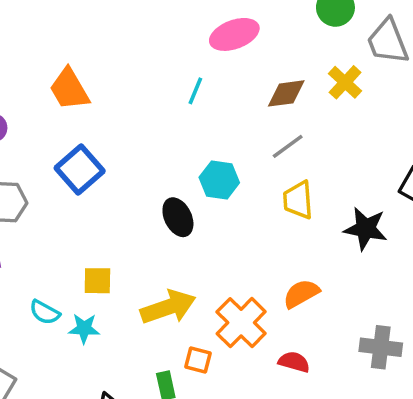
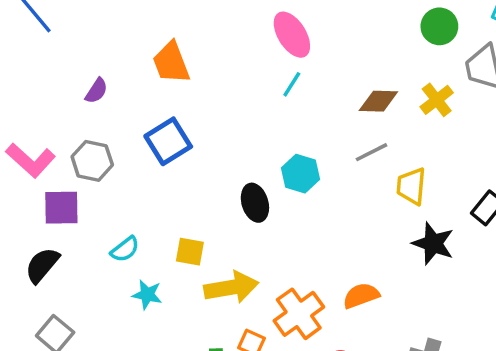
pink ellipse: (234, 34) -> (292, 35), moved, turned 69
yellow trapezoid: (298, 200) -> (411, 186), moved
yellow square: (97, 281) -> (190, 252), moved
cyan semicircle: (45, 312) -> (125, 249), moved, turned -76

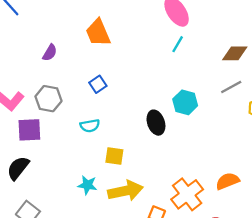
blue square: (168, 141) -> (98, 84), size x0.6
cyan semicircle: (125, 249) -> (90, 126), moved, turned 30
yellow arrow: (231, 287) -> (126, 191), moved

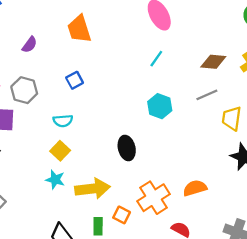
cyan line: (178, 44) -> (156, 59), moved
black ellipse: (156, 123) -> (127, 148), moved
yellow square: (114, 156) -> (60, 151), moved, turned 30

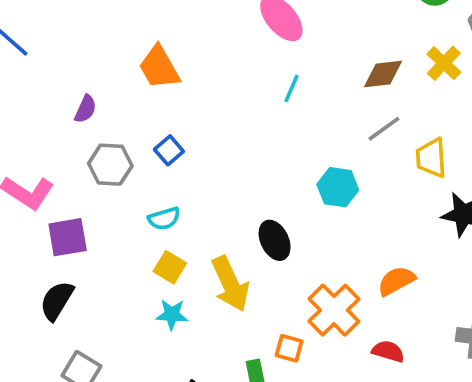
gray hexagon: (24, 90) -> (110, 165), moved
cyan hexagon: (160, 106) -> (338, 187), moved
yellow arrow: (93, 189) -> (230, 284), moved, turned 84

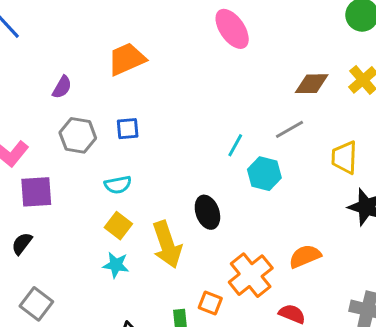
orange trapezoid: (159, 67) -> (127, 59), turned 90
cyan line: (291, 88) -> (235, 145), moved
gray line: (384, 129) -> (289, 129), moved
blue square: (169, 150) -> (128, 129), turned 30
black semicircle: (57, 301) -> (22, 244), size x0.7

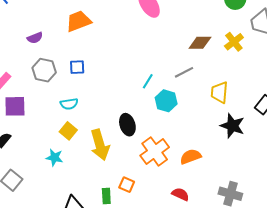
purple semicircle: (62, 87) -> (35, 38), turned 35
cyan star: (116, 265) -> (54, 157), moved
orange cross: (251, 275) -> (155, 151), moved

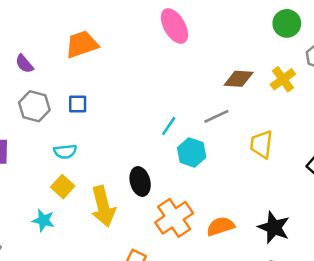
purple semicircle: (35, 38) -> (24, 64), turned 70
black star: (232, 126) -> (274, 227), moved

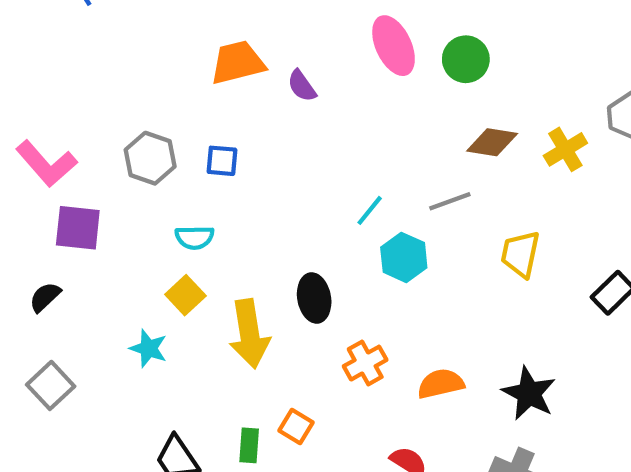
green circle: (287, 23) -> (466, 59), moved
purple semicircle: (24, 64) -> (302, 86), moved
orange cross: (174, 218) -> (365, 363), size x0.7

